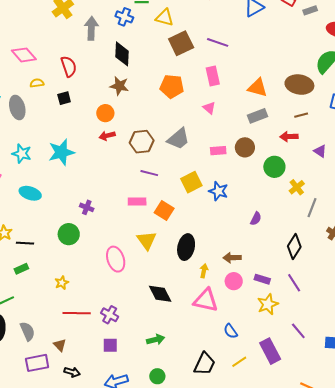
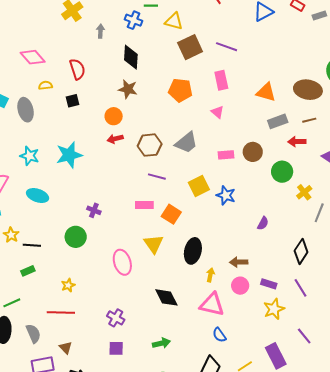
gray arrow: (91, 28) -> (100, 31), size x0.6
gray rectangle: (258, 116) -> (278, 121), moved
red line: (77, 313) -> (61, 312), moved
blue semicircle: (231, 331) -> (219, 335), moved

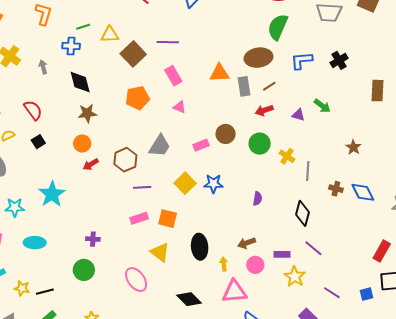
gray rectangle: (278, 121) -> (244, 86), moved, turned -60

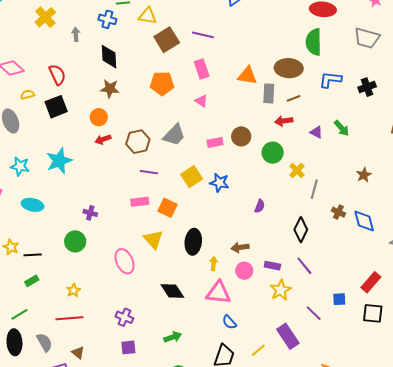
green semicircle: (278, 27) -> (314, 42), turned -36
black square: (38, 142) -> (56, 107), size x1.6
blue square: (367, 294) -> (339, 299), moved

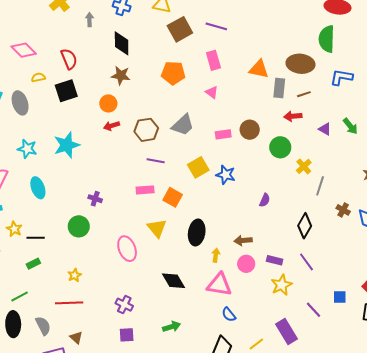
cyan ellipse: (33, 205) -> (38, 188), turned 55

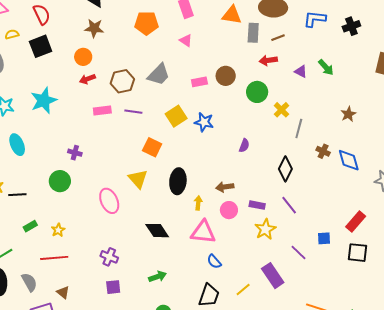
pink rectangle: (145, 190) -> (102, 111), moved
green rectangle: (33, 264) -> (30, 226), moved

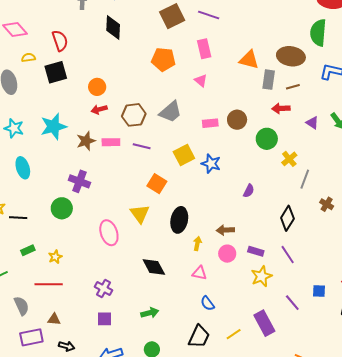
brown star: (94, 28) -> (86, 141), moved, turned -30
purple cross: (75, 153) -> (79, 181), size x1.5
pink triangle: (203, 232) -> (199, 273), size x0.6
brown triangle: (63, 292) -> (54, 319), turned -40

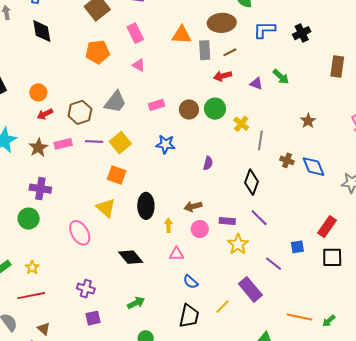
brown circle: (237, 120) -> (189, 109), moved
yellow square: (184, 155) -> (120, 143), moved
brown triangle: (54, 319) -> (44, 329), turned 48

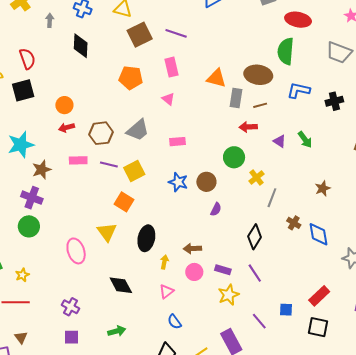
brown circle: (189, 109) -> (206, 182), moved
brown star: (38, 148) -> (42, 170), moved
purple cross: (40, 189) -> (32, 198), moved
pink triangle: (177, 254) -> (166, 291), turned -49

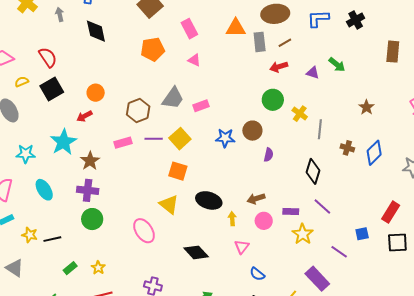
red arrow: (66, 128) -> (84, 116), moved
pink rectangle: (178, 142) -> (201, 106), moved
blue diamond: (318, 234) -> (374, 153), turned 70
black ellipse: (146, 238) -> (209, 200), turned -70

